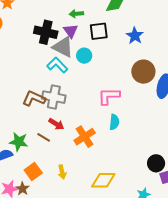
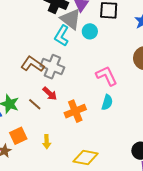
cyan L-shape: (57, 65) -> (62, 36), turned -115
pink L-shape: (109, 96) -> (107, 76), turned 55

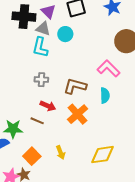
gray triangle: (71, 19) -> (43, 29), size x0.7
brown L-shape: (32, 64) -> (75, 86), moved
gray cross: (52, 67) -> (41, 80), size x0.6
pink L-shape: (107, 76) -> (109, 68), moved

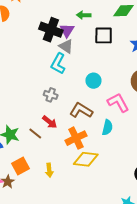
purple triangle: (48, 12) -> (67, 30), moved
cyan circle: (65, 34) -> (93, 81), moved
yellow diamond: (102, 155) -> (86, 159), moved

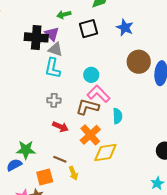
pink L-shape: (118, 103) -> (99, 94), moved
brown line: (35, 133) -> (60, 159), moved
orange square: (21, 166) -> (45, 177), turned 30

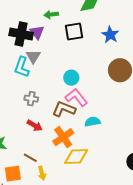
gray triangle: (56, 49) -> (33, 56), moved, turned 35
cyan L-shape: (53, 68) -> (22, 67), moved
cyan semicircle: (117, 116) -> (92, 122), turned -105

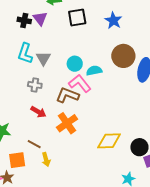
black cross: (21, 34) -> (24, 20), size x0.6
gray triangle: (33, 56) -> (43, 58), moved
cyan semicircle: (92, 122) -> (94, 71), moved
yellow diamond: (76, 156) -> (109, 141), moved

